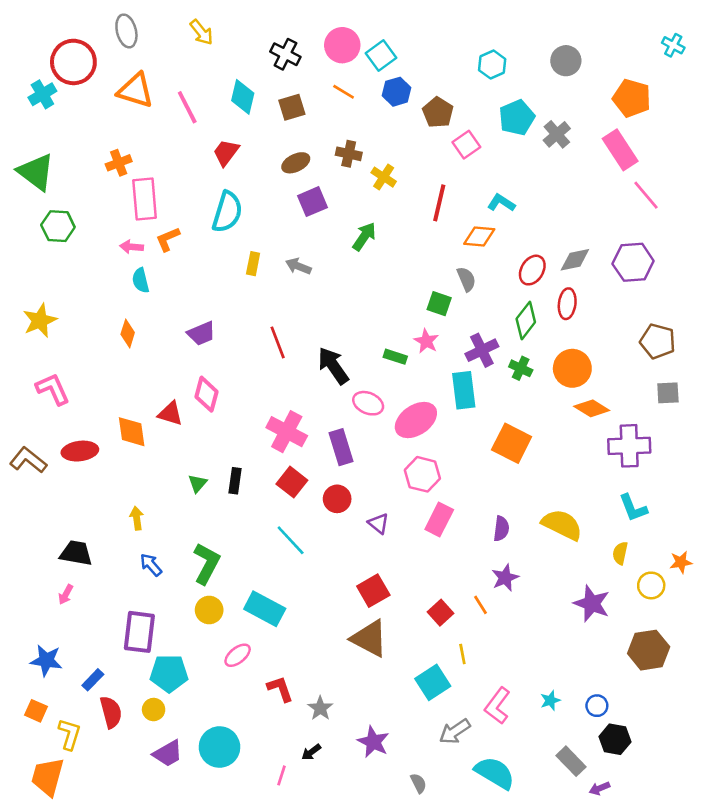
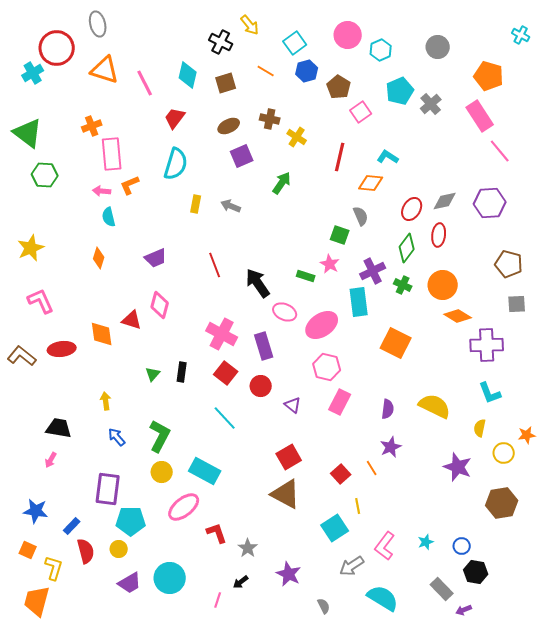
yellow arrow: (201, 32) -> (250, 25), moved
pink circle: (342, 45) -> (348, 35), moved
pink ellipse: (238, 655) -> (184, 507), size x1.5

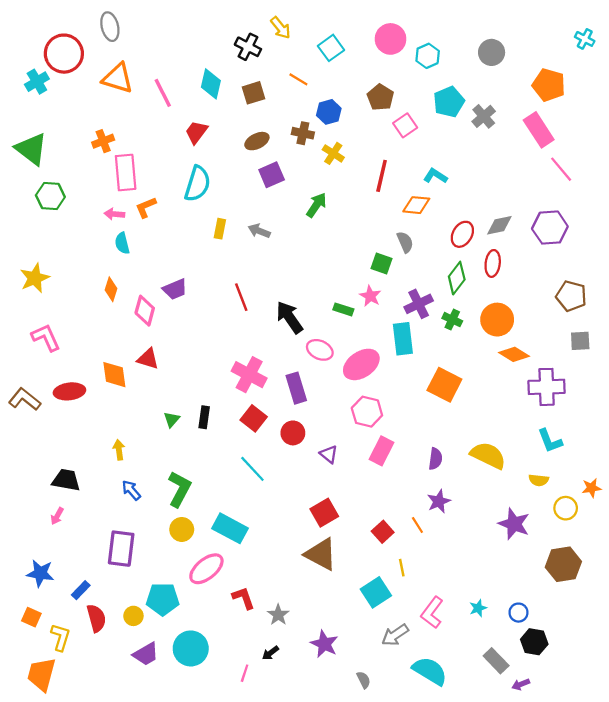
blue hexagon: (307, 71) -> (329, 112), moved
pink diamond: (160, 305) -> (145, 311), moved
yellow semicircle: (480, 428) -> (539, 480), turned -96
cyan pentagon: (131, 521) -> (163, 599), moved

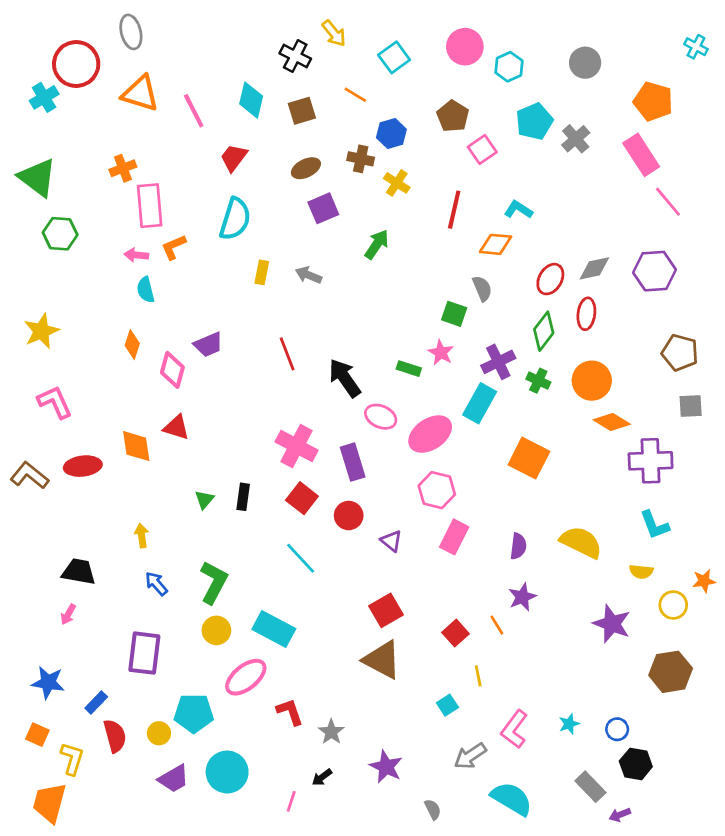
cyan rectangle: (403, 339) -> (480, 403), turned 36
cyan square: (376, 592) -> (447, 705), size x0.6

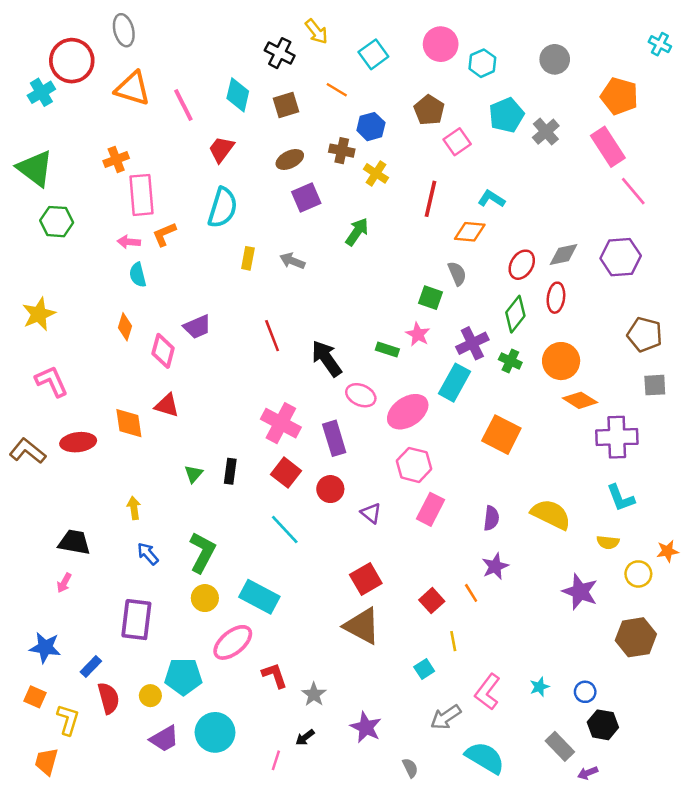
orange trapezoid: (49, 803) -> (46, 762), size x0.7

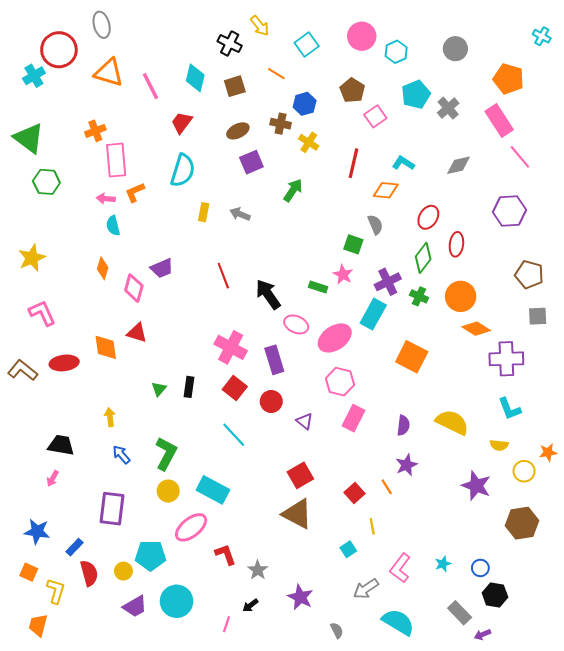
gray diamond: (564, 255) -> (459, 165), moved

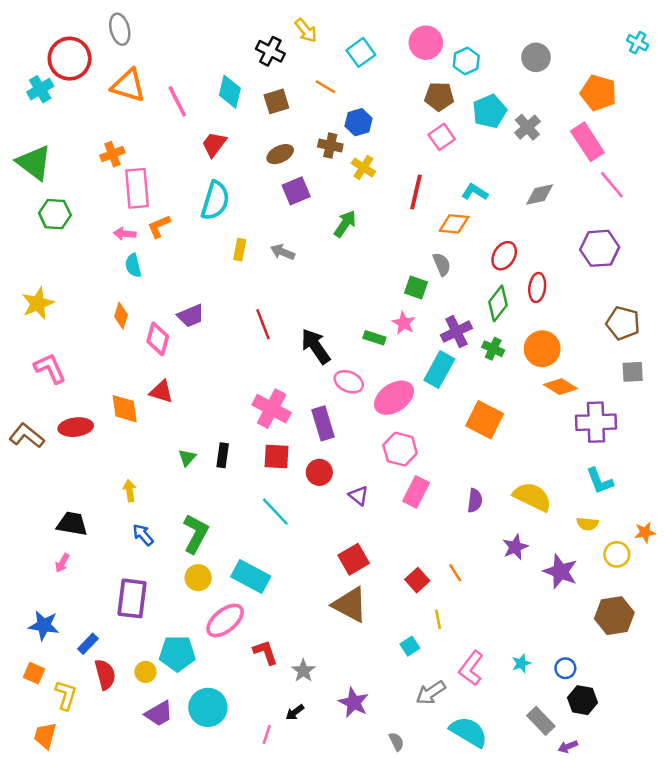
brown pentagon: (352, 90) -> (439, 97), moved, turned -30
red square: (235, 388) -> (276, 456), turned -35
purple star: (406, 465) -> (515, 547), moved

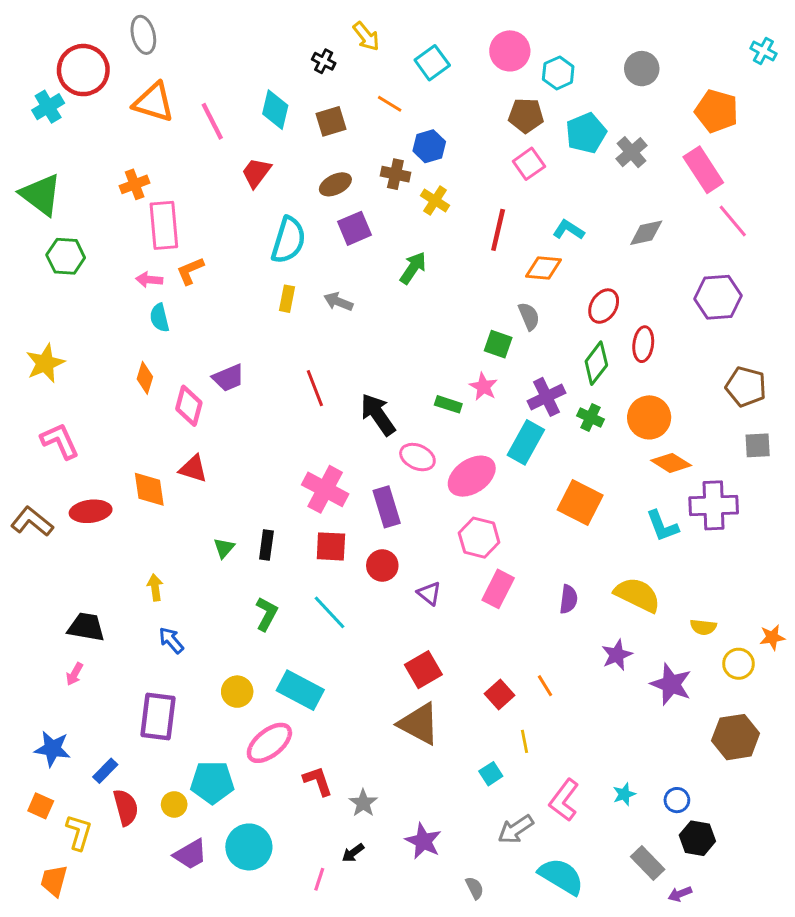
black cross: (270, 51) -> (324, 61), size x0.7
cyan semicircle: (215, 201) -> (288, 240), moved
cyan L-shape: (600, 481) -> (662, 526), moved
green L-shape: (196, 534) -> (266, 614), moved, size x0.7

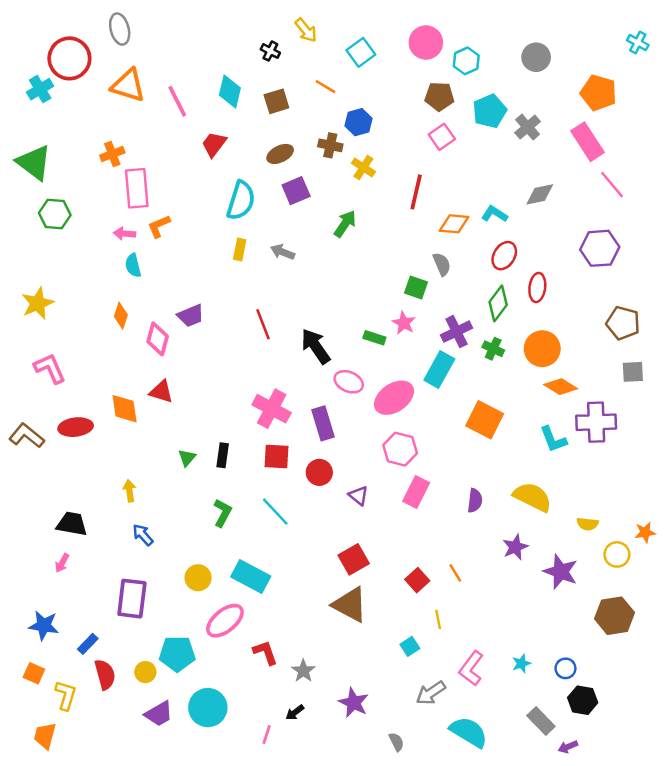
cyan L-shape: (568, 230) -> (494, 214), moved

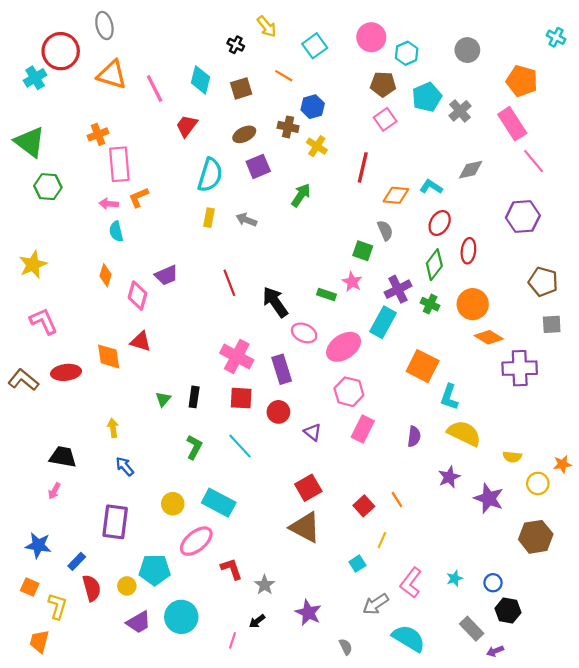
cyan L-shape: (553, 439) -> (449, 397), moved, turned 40
yellow line: (438, 619) -> (382, 540), turned 35

